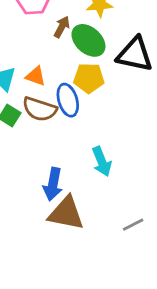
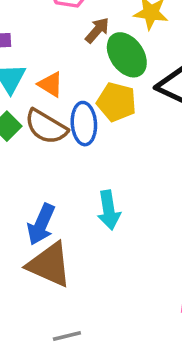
gray line: (133, 225) -> (67, 336), moved

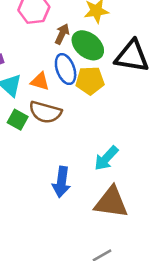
blue ellipse: (84, 124) -> (66, 69), moved
cyan arrow: (109, 210) -> (106, 158), turned 68
brown triangle: (49, 265) -> (111, 202), moved

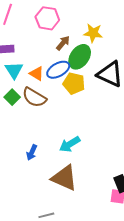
green ellipse: (88, 45) -> (80, 57), turned 70
blue ellipse: (66, 69) -> (58, 70), turned 65
blue arrow: (61, 182) -> (32, 152), size x0.7

